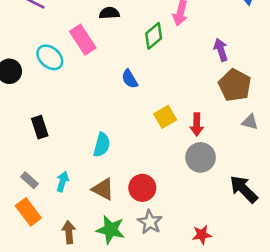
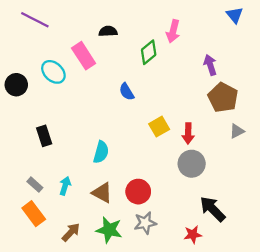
gray triangle: (250, 122) -> (237, 131), turned -42
black arrow: (244, 189) -> (213, 209), moved
gray star: (150, 222) -> (145, 223), turned 30
brown arrow: (69, 232) -> (71, 232), turned 48

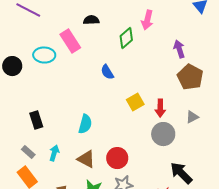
cyan ellipse: (53, 72) -> (44, 55), turned -40
gray triangle: (237, 131) -> (192, 117), moved
black rectangle: (44, 136) -> (36, 120), moved

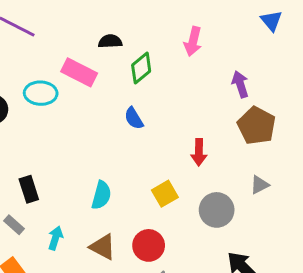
green diamond: (126, 38) -> (141, 68), moved
pink rectangle: (70, 41) -> (79, 72), turned -30
yellow square: (135, 102) -> (165, 194), moved
red arrow: (160, 108) -> (199, 152), moved
gray rectangle: (28, 152) -> (14, 225), moved

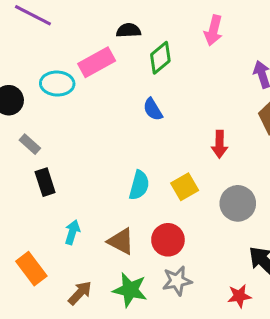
pink rectangle: (79, 72) -> (97, 62), turned -56
cyan semicircle: (101, 195) -> (139, 185), moved
gray rectangle: (14, 225) -> (30, 144), moved

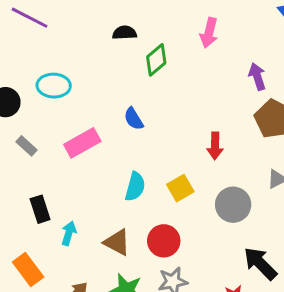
pink rectangle: (97, 62) -> (82, 143), moved
blue semicircle: (153, 109) -> (134, 119), moved
black rectangle: (45, 182) -> (40, 209), moved

